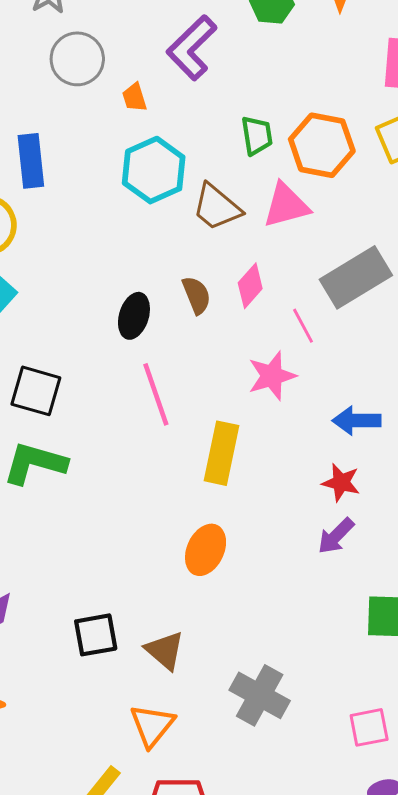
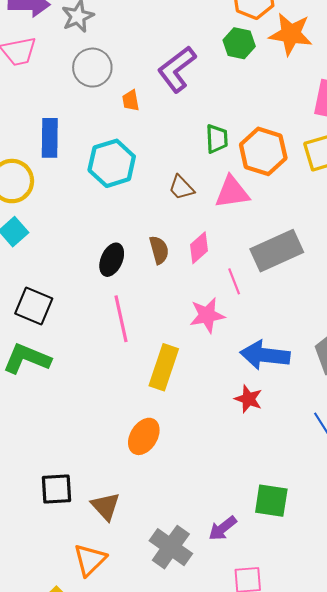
cyan hexagon: (154, 170) -> (112, 163), moved
brown trapezoid: (217, 207) -> (181, 188), size x0.7
blue arrow: (357, 421) -> (265, 355), size x1.4
purple arrow: (336, 536) -> (223, 528), moved

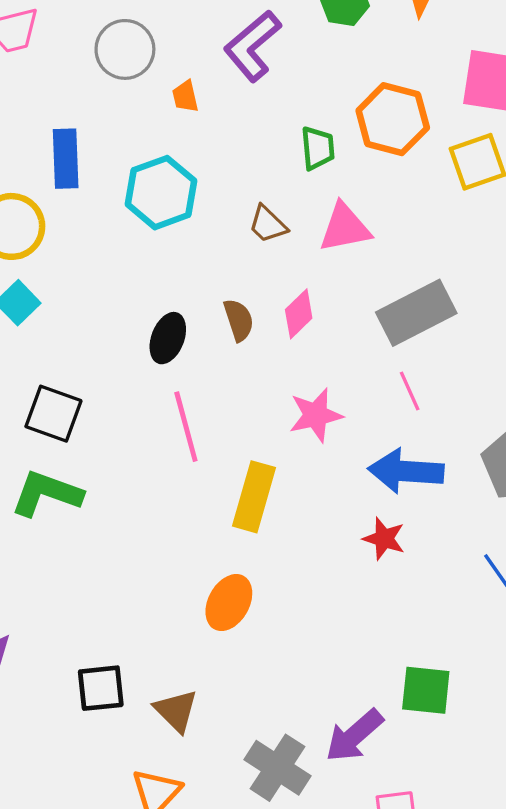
orange hexagon: (263, 151) -> (393, 119), moved
pink line: (234, 281) -> (410, 391), moved
purple arrow: (223, 528) -> (354, 736), size x1.4

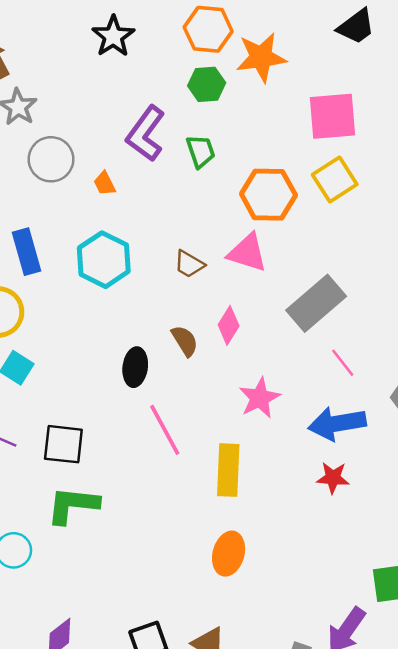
orange hexagon: (393, 119) -> (268, 195), moved
green trapezoid: (318, 148) -> (201, 151), moved
pink triangle: (345, 228) -> (247, 253), turned 42
pink line: (410, 391) -> (343, 363), moved

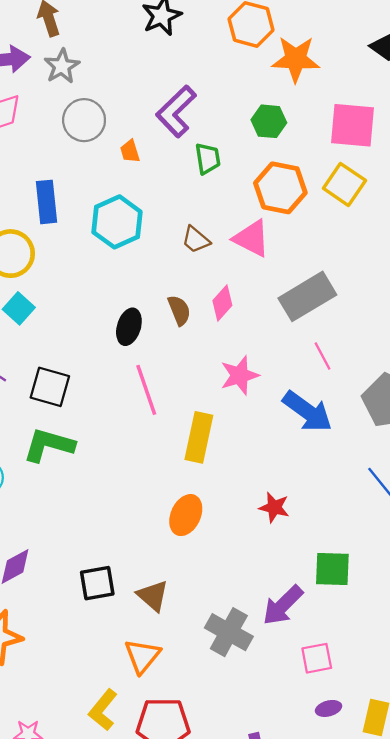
green hexagon: (207, 84) -> (269, 121), moved
green trapezoid: (201, 151) -> (208, 159), moved
yellow square: (335, 179) -> (344, 184), turned -33
blue arrow: (337, 424) -> (307, 412), turned -144
red star: (333, 478) -> (274, 507), moved

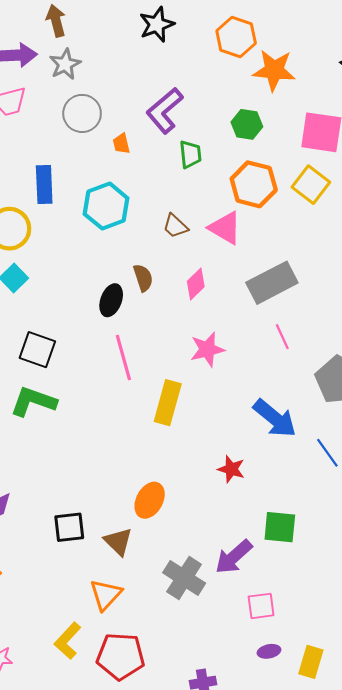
brown semicircle: (179, 310) -> (143, 278), moved
blue arrow: (307, 412) -> (275, 418), moved
orange ellipse: (186, 515) -> (150, 500), moved

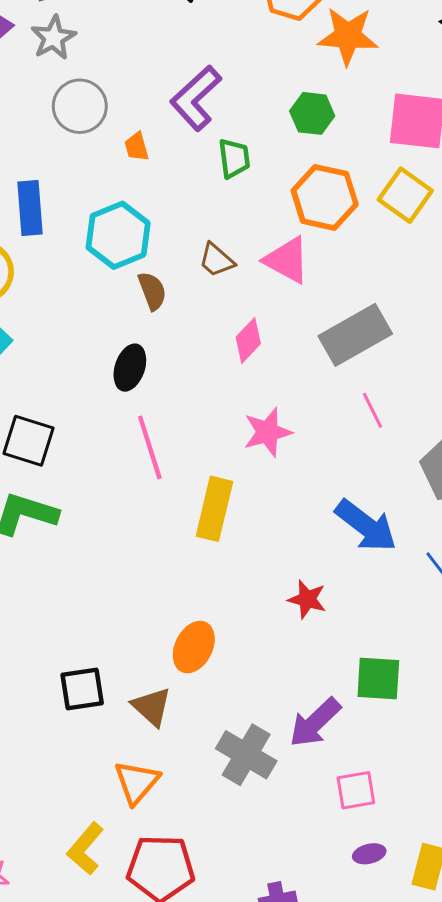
brown semicircle: (143, 278) -> (152, 291), moved

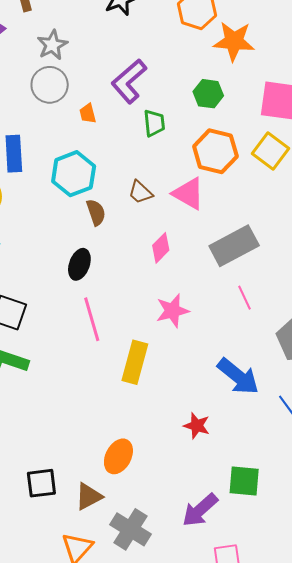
gray star: (53, 38) -> (52, 45), moved
brown triangle: (152, 707) -> (89, 496), turned 48
gray cross: (246, 755) -> (131, 529), moved

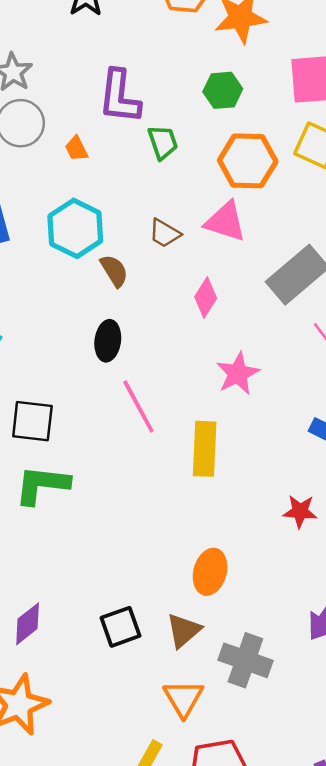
purple L-shape: (129, 81) -> (119, 97), turned -30

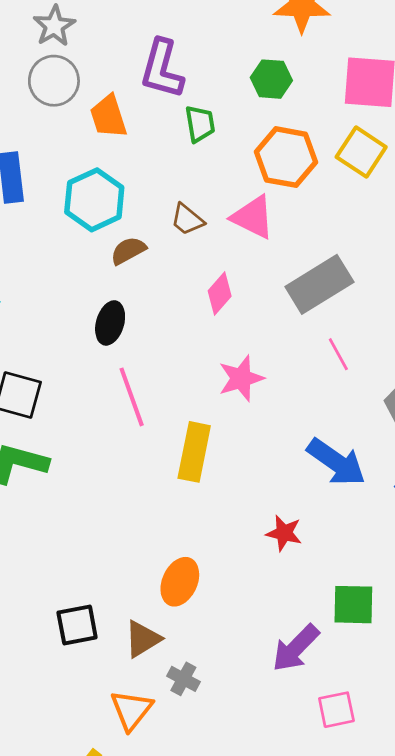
orange trapezoid: (76, 149) -> (108, 116), size x1.6
brown semicircle: (114, 271) -> (128, 251), turned -96
gray cross: (245, 660) -> (183, 679), moved, size x0.6

